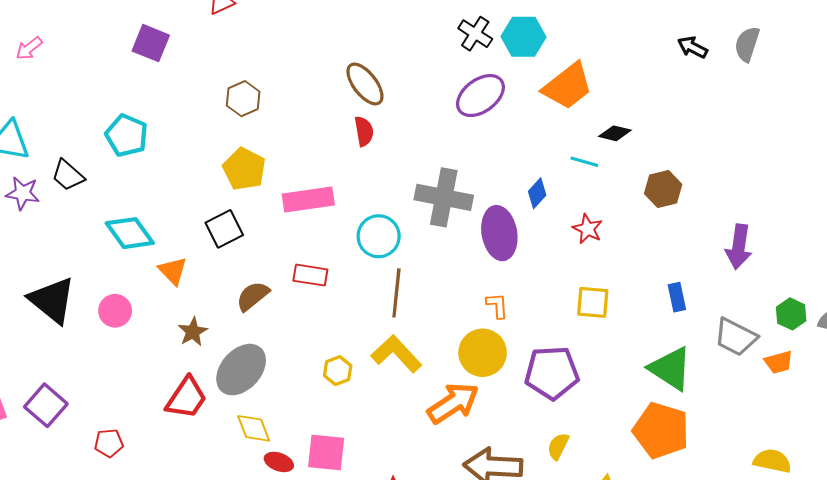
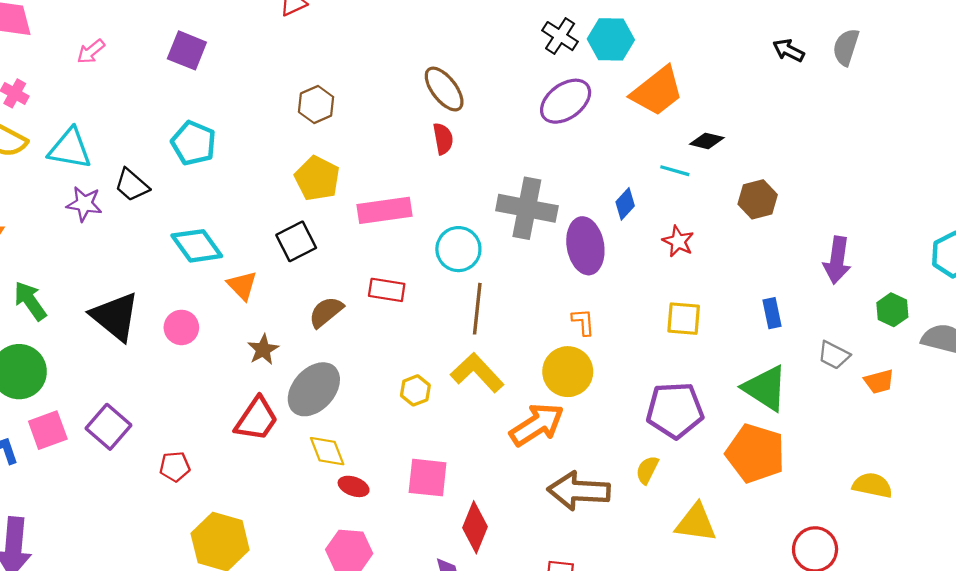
purple square: (151, 43) -> (187, 50), moved
green hexagon: (791, 314) -> (892, 310), moved
gray trapezoid: (736, 337) -> (834, 355), size x0.7
purple pentagon: (552, 373) -> (675, 410), moved
pink square: (326, 453) -> (428, 478), moved

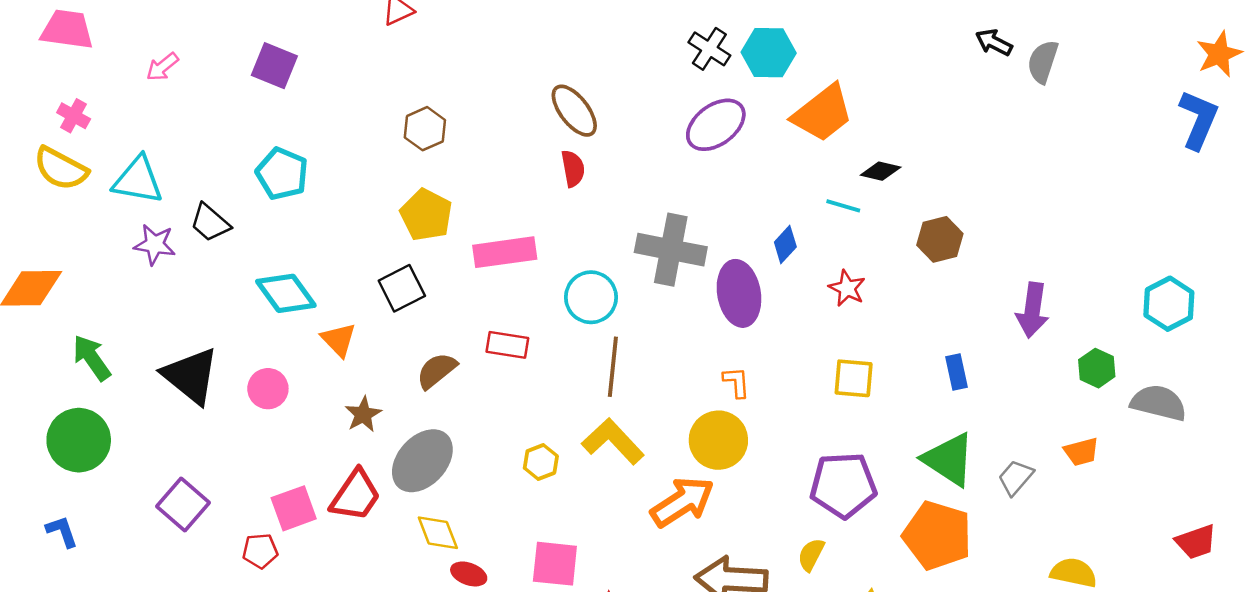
black arrow: (789, 50) -> (994, 42), moved
gray trapezoid: (834, 355) -> (1016, 477), moved, turned 104
pink square: (48, 430) -> (294, 508), moved

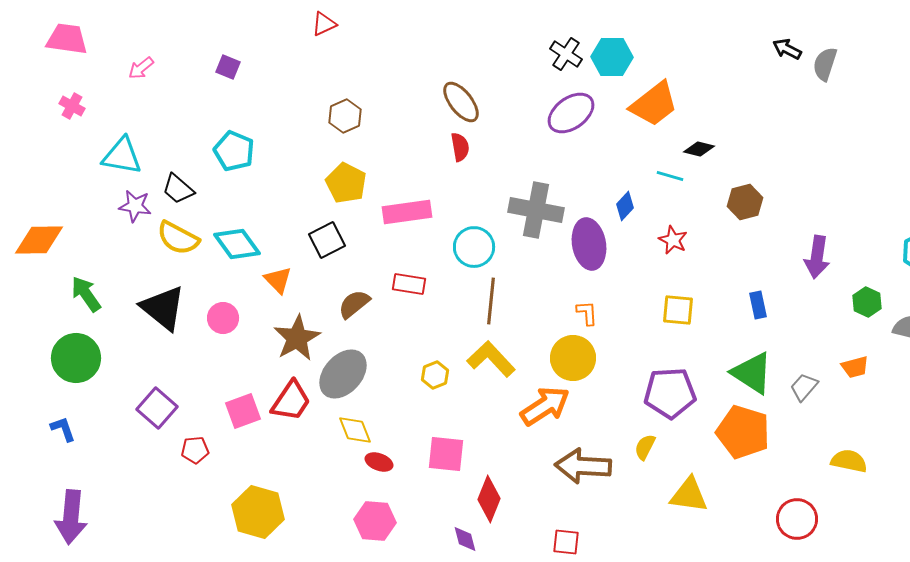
purple square: (274, 66) -> (228, 67), size x0.7
yellow semicircle: (61, 169) -> (178, 238), moved
brown star: (363, 414) -> (297, 338), size x1.6
red pentagon: (260, 551) -> (195, 450), moved

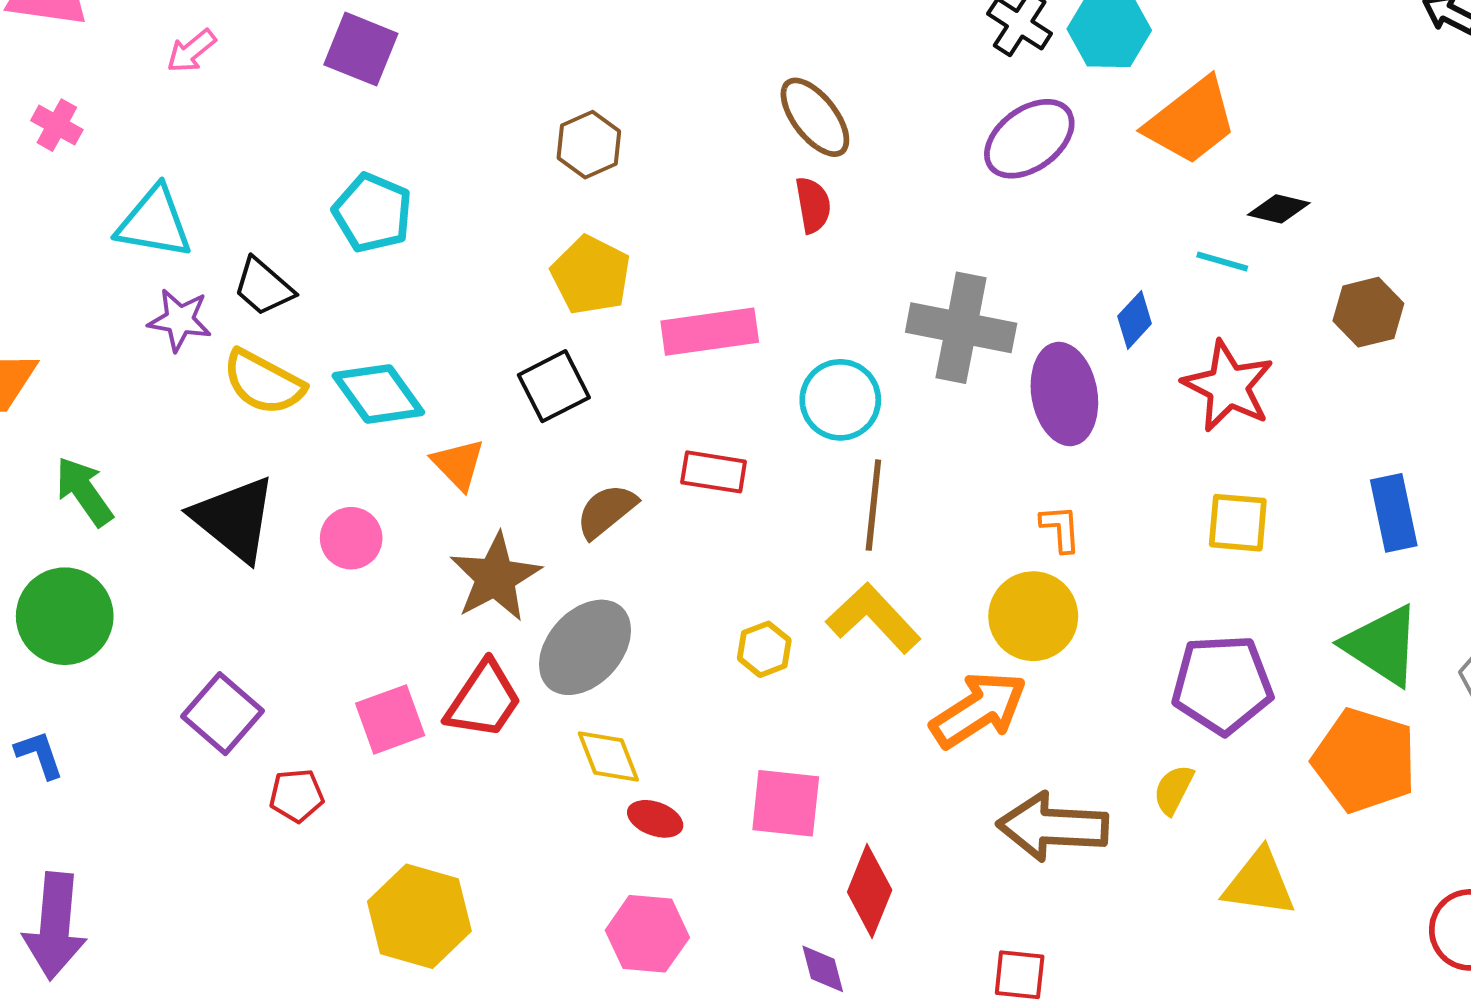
purple square: (228, 67) -> (361, 49), size x1.5
red star: (673, 240) -> (1228, 386), size x1.6
blue rectangle: (758, 305) -> (1394, 513), size x1.4

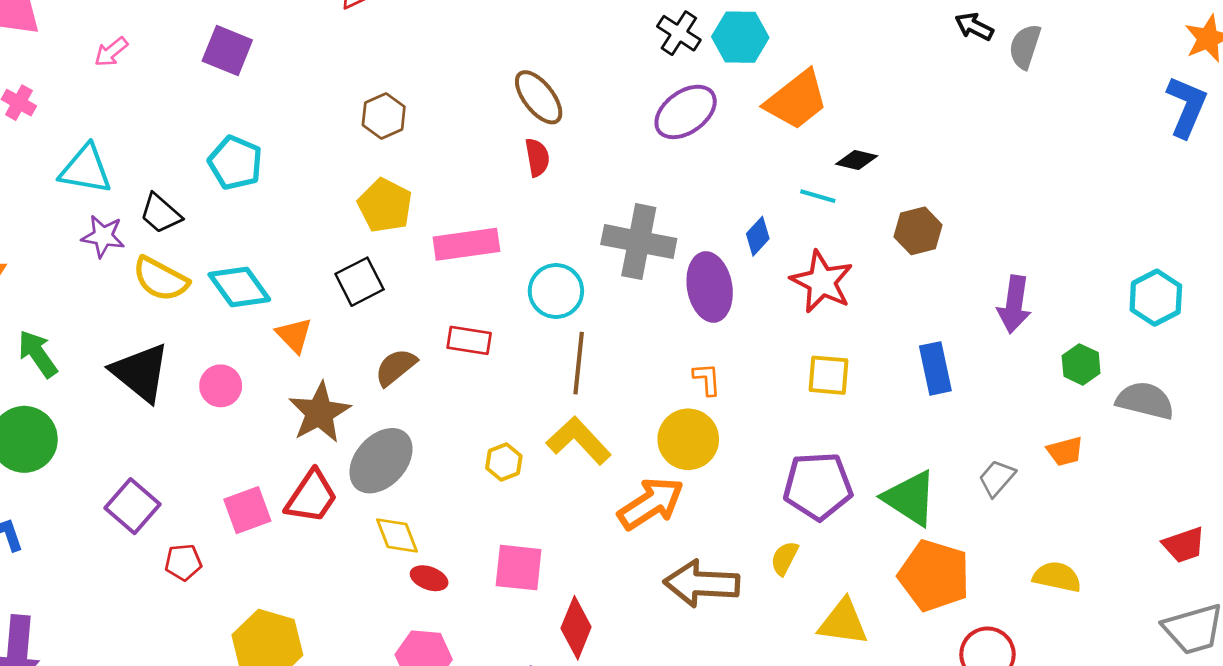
green triangle: (1382, 645) -> (910, 498), moved
orange pentagon: (1365, 760) -> (934, 576), moved

